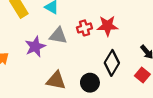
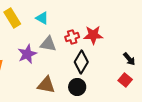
black diamond: (112, 63) -> (81, 62), moved

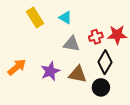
purple star: (27, 54) -> (50, 71), moved
brown triangle: (46, 85) -> (78, 74), moved

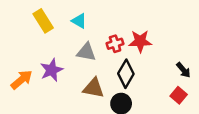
purple star: (50, 71) -> (52, 70), moved

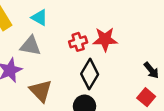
gray triangle: (86, 52) -> (30, 46), moved
brown triangle: (94, 88) -> (41, 91), moved, turned 35

